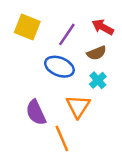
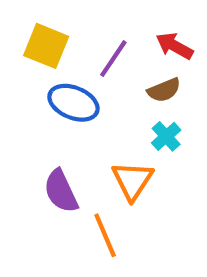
blue ellipse: (59, 67) -> (73, 103), moved

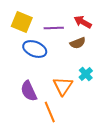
purple line: (113, 59) -> (54, 28), turned 54
cyan cross: (166, 136) -> (86, 74), moved

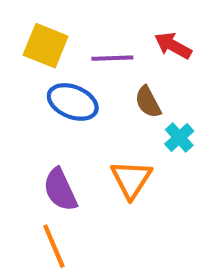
brown semicircle: (78, 43) -> (148, 102), moved, turned 84
cyan cross: (86, 74) -> (179, 138), moved
orange line: (50, 112) -> (54, 246), moved

